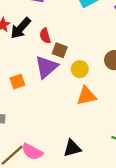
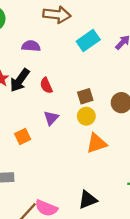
brown square: (60, 50) -> (85, 96), moved, turned -32
purple triangle: (46, 67) -> (51, 118), size x0.6

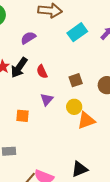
purple semicircle: (31, 46) -> (28, 38), turned -35
yellow circle: (86, 116) -> (74, 107), moved
orange square: (23, 137) -> (23, 116), turned 32

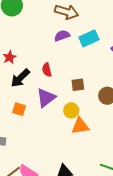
purple semicircle: (28, 38) -> (62, 36), moved
black arrow: (19, 68) -> (20, 78), moved
purple triangle: (47, 99) -> (46, 98), size x1.5

